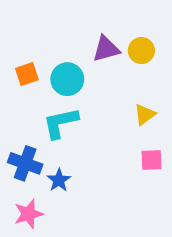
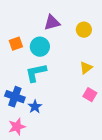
purple triangle: (106, 49) -> (52, 23), moved
pink square: (151, 160) -> (90, 95), turned 32

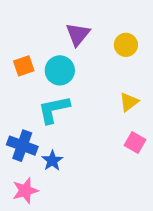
purple triangle: (52, 23) -> (78, 34), turned -36

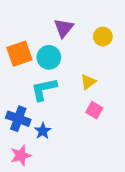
orange square: (24, 66) -> (19, 54), size x1.5
yellow triangle: (129, 102) -> (88, 82), moved
pink square: (135, 143) -> (94, 110), moved

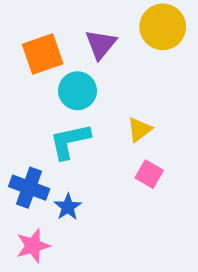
yellow circle: (103, 37) -> (163, 27), moved, size x1.5
orange square: (19, 54) -> (43, 54), moved

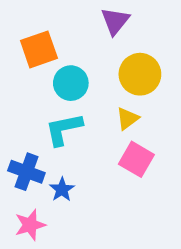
yellow circle: (163, 27) -> (140, 74), moved
purple triangle: (101, 44) -> (115, 21), moved
pink square: (149, 174) -> (136, 159), size x1.4

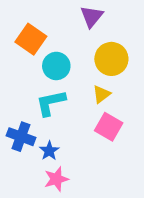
orange square: (39, 49) -> (31, 39), turned -36
pink star: (30, 225) -> (56, 179), moved

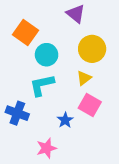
purple triangle: (92, 17) -> (76, 14), turned -30
blue star: (49, 151) -> (65, 120), moved

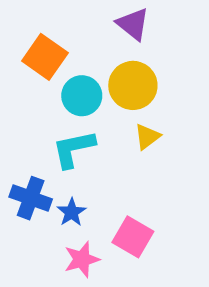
yellow circle: (92, 49) -> (133, 85), moved
pink square: (90, 105) -> (133, 237), moved
blue star: (65, 120) -> (72, 212), moved

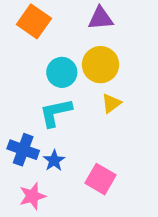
purple triangle: (133, 24) -> (100, 18), turned -44
orange square: (45, 57) -> (34, 21), moved
pink star: (82, 259) -> (32, 196), moved

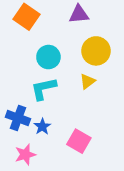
yellow circle: (100, 65) -> (96, 51), moved

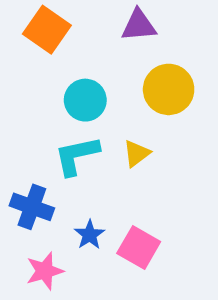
yellow triangle: (87, 81) -> (137, 154), moved
blue star: (42, 127) -> (90, 235), moved

